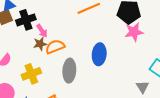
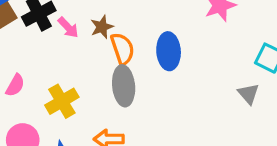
brown star: (40, 44) -> (102, 27), moved
orange semicircle: (55, 47) -> (122, 49), moved, turned 102

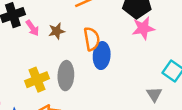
orange semicircle: (122, 49) -> (92, 39), moved
yellow cross: (62, 101) -> (37, 80), moved

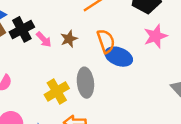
pink star: (143, 28) -> (155, 36), moved
blue ellipse: (102, 56) -> (119, 57), turned -65

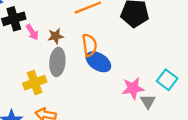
pink star: (155, 36) -> (133, 88), moved
gray ellipse: (85, 83) -> (57, 62), moved

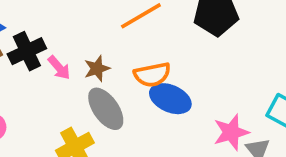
orange semicircle: (89, 45) -> (152, 75), turned 95
gray ellipse: (57, 62) -> (106, 109), turned -32

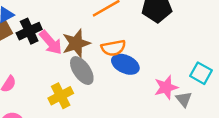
pink arrow: (59, 68) -> (51, 42), size x1.5
brown star: (97, 69) -> (76, 43), size x1.6

